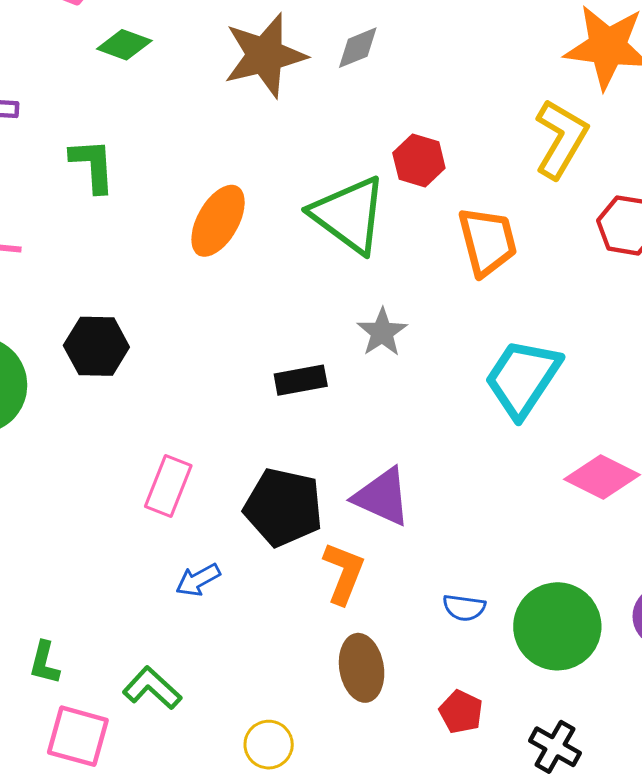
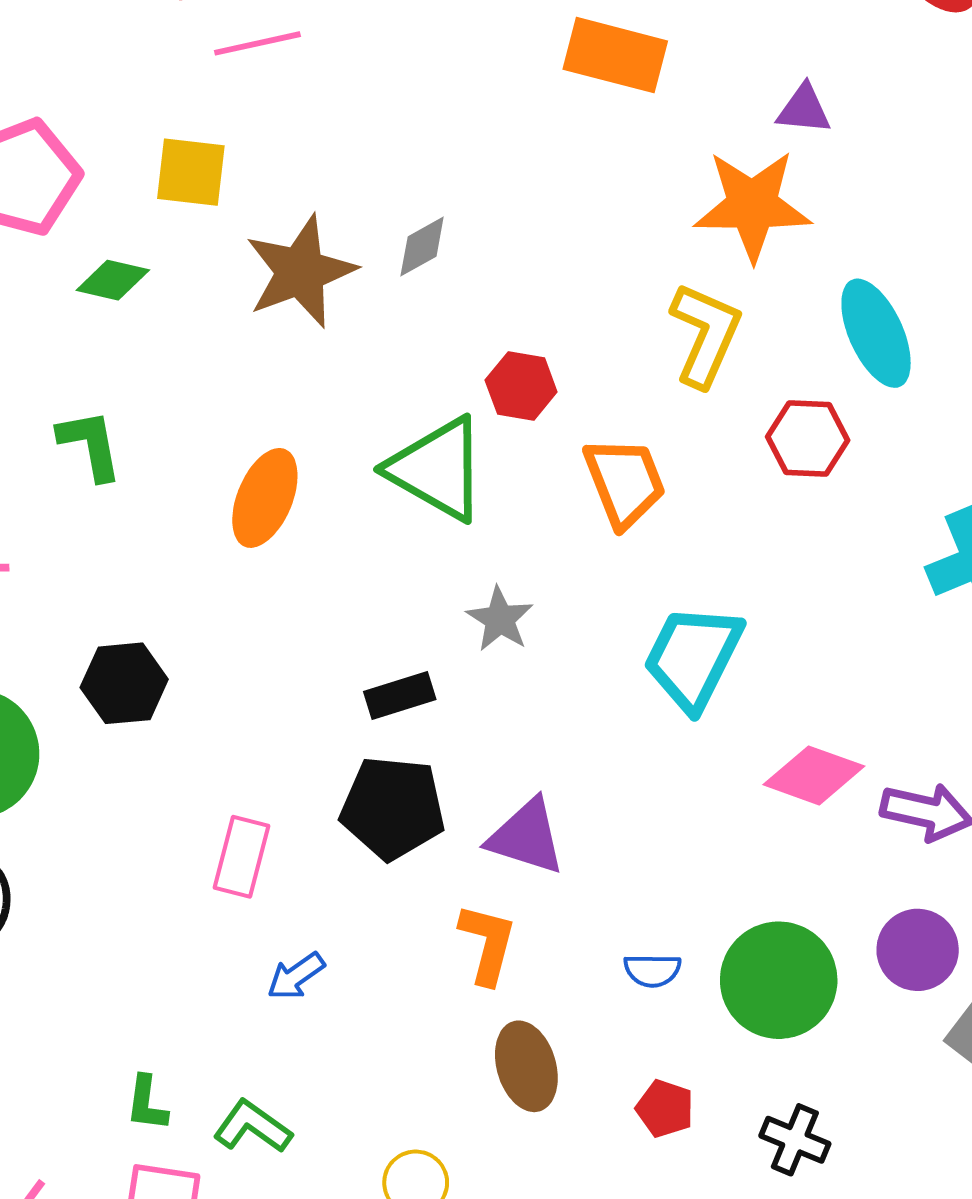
black pentagon: (283, 507) -> (393, 808), moved
green L-shape: (44, 663) -> (147, 1103), moved

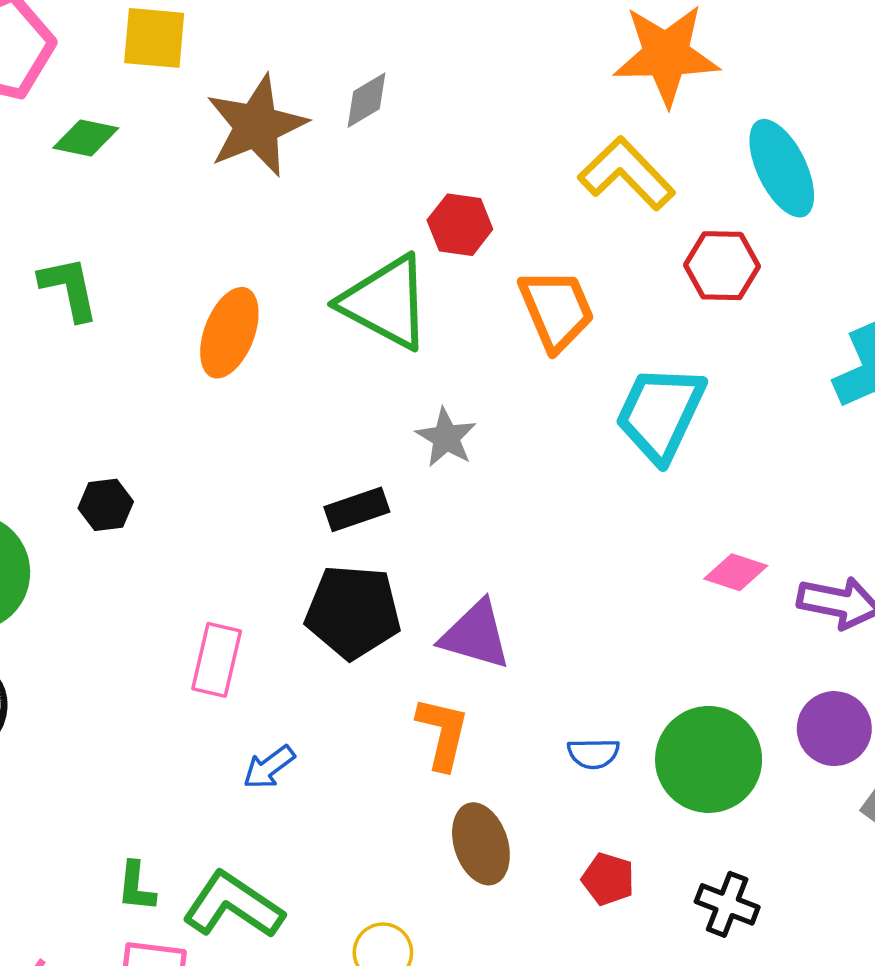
yellow L-shape: (705, 335) -> (627, 173), turned -66
cyan trapezoid: (693, 657) -> (660, 414), moved
black hexagon: (124, 683) -> (106, 505), size x0.7
pink diamond: (814, 775) -> (736, 572), size x0.7
green L-shape: (252, 1127) -> (233, 905), size x1.4

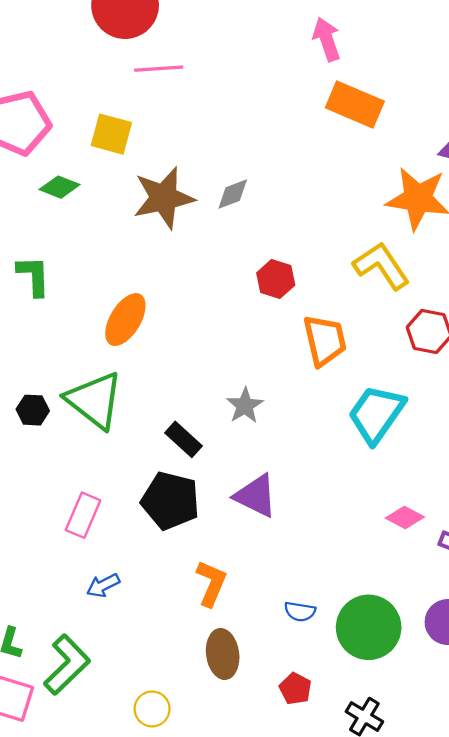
green triangle: (386, 302) -> (95, 400), moved
black rectangle: (357, 509) -> (183, 439), turned 51
purple triangle: (475, 635) -> (256, 496), moved
green L-shape: (233, 905) -> (67, 665), turned 92

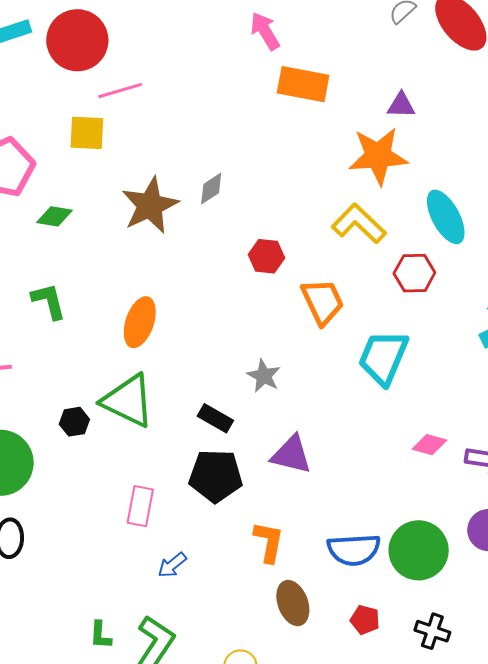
yellow square: (111, 134) -> (87, 133), moved
blue semicircle: (300, 611) -> (354, 550), size x1.8

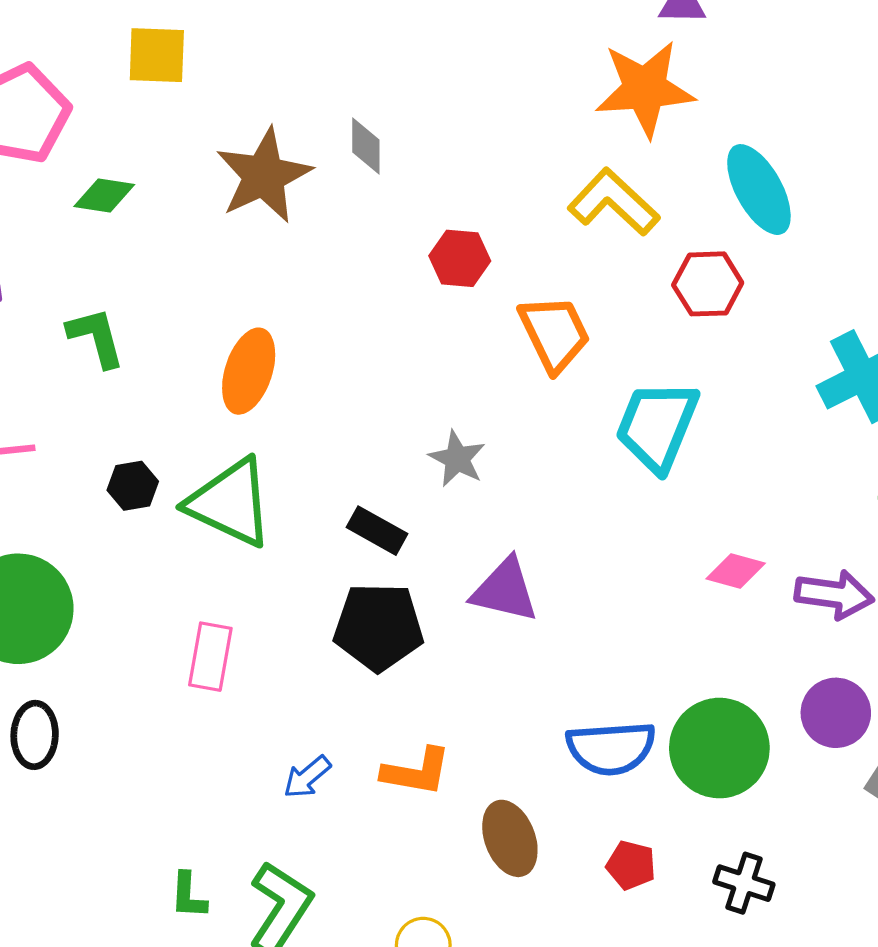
gray diamond: (211, 188) -> (366, 146), turned -56
black hexagon: (74, 422) -> (133, 486), moved
pink rectangle: (140, 506) -> (210, 657), moved
orange L-shape: (269, 542) -> (416, 772), moved, turned 90

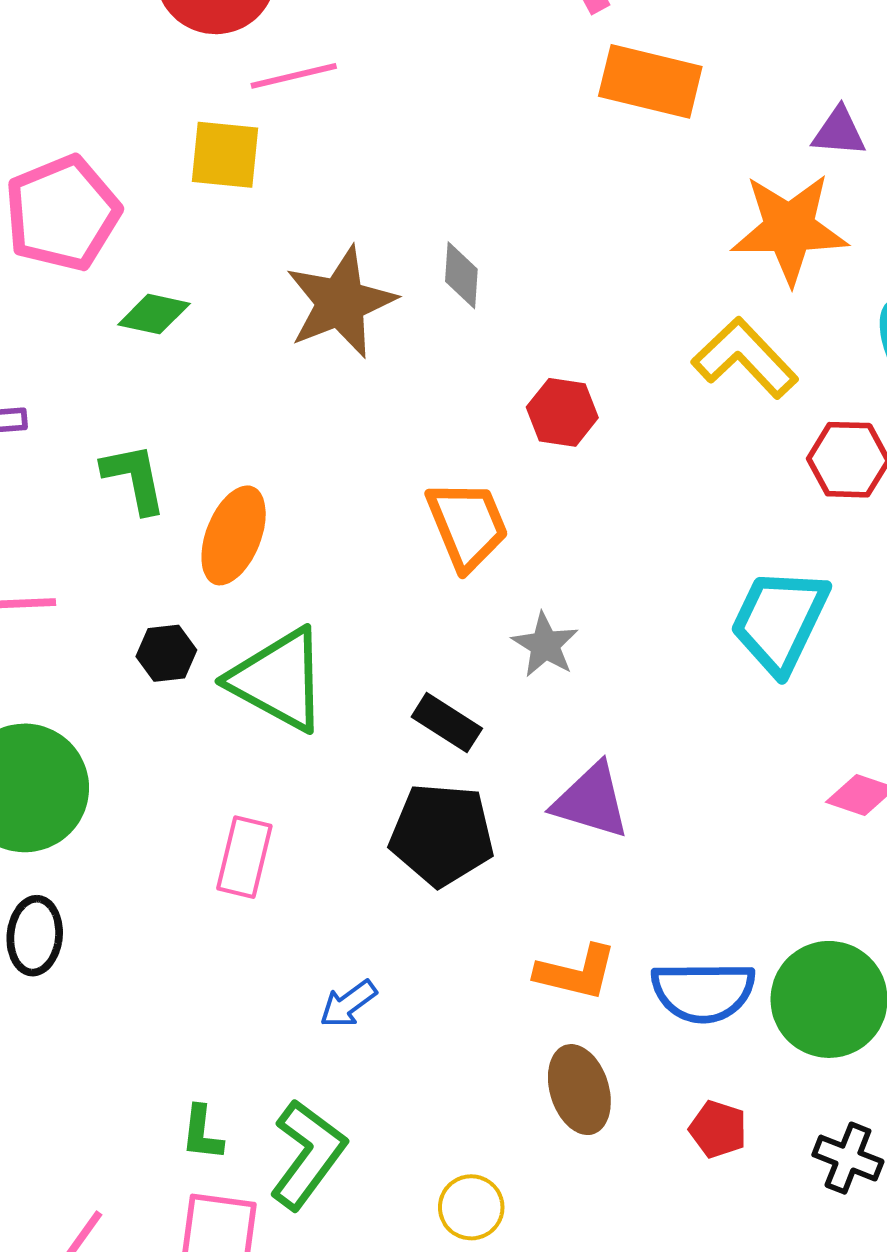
orange trapezoid: (554, 333) -> (467, 525), moved
orange ellipse: (249, 371) -> (234, 535), moved
orange L-shape: (416, 772) -> (576, 972), moved

